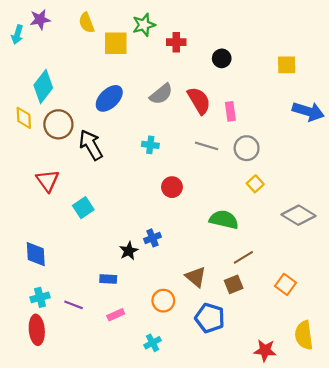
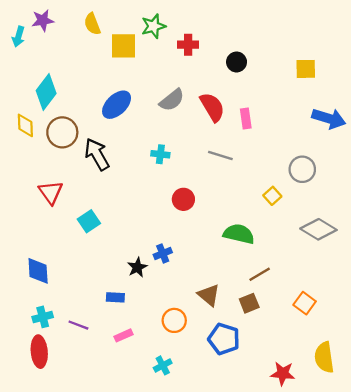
gray circle: (247, 148) -> (302, 169), moved

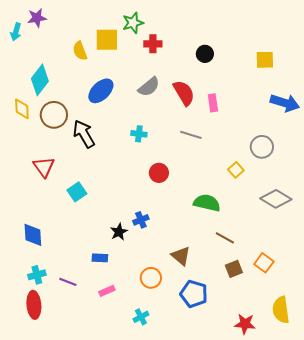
yellow semicircle: (92, 24) -> (80, 51), moved
red cross: (188, 45) -> (153, 44), moved
brown line: (260, 274) -> (225, 238), turned 60
brown square: (249, 303) -> (234, 269), moved

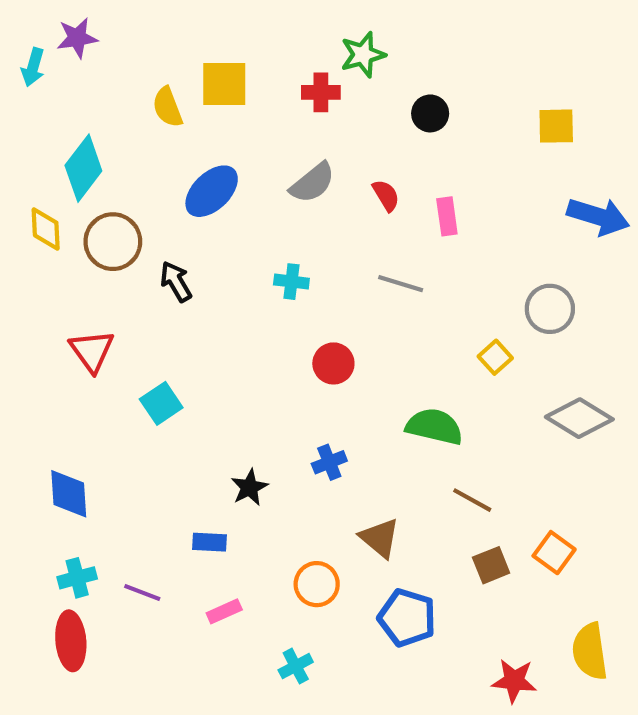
green star: (133, 23) -> (363, 55), moved
red semicircle: (184, 93) -> (386, 195), size x0.6
black arrow: (84, 134) -> (176, 282), size x0.7
blue cross: (141, 220) -> (329, 462), moved

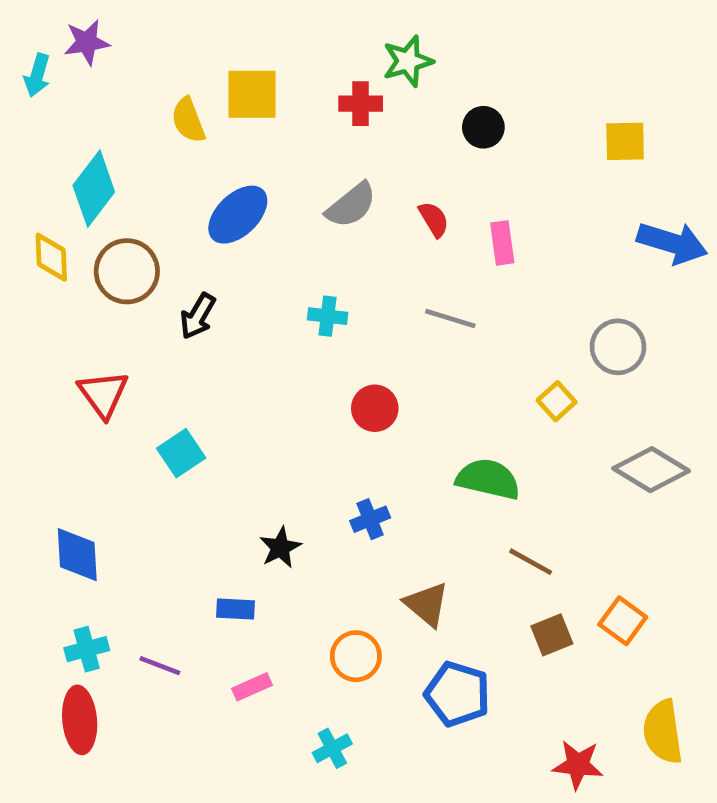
black arrow: (176, 282) -> (198, 316), turned -120

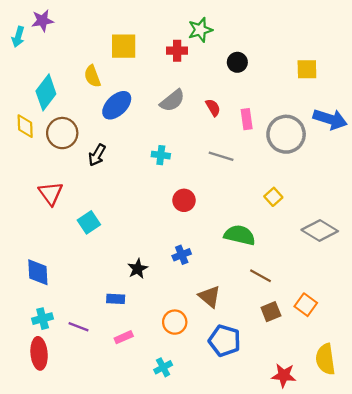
yellow semicircle: (188, 120) -> (92, 76), moved
gray circle: (618, 347) -> (286, 134), moved, size x1.4

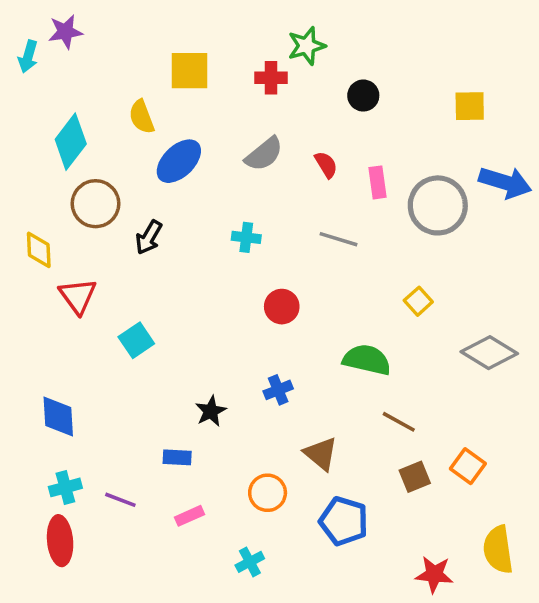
yellow diamond: (25, 126) -> (39, 250), moved

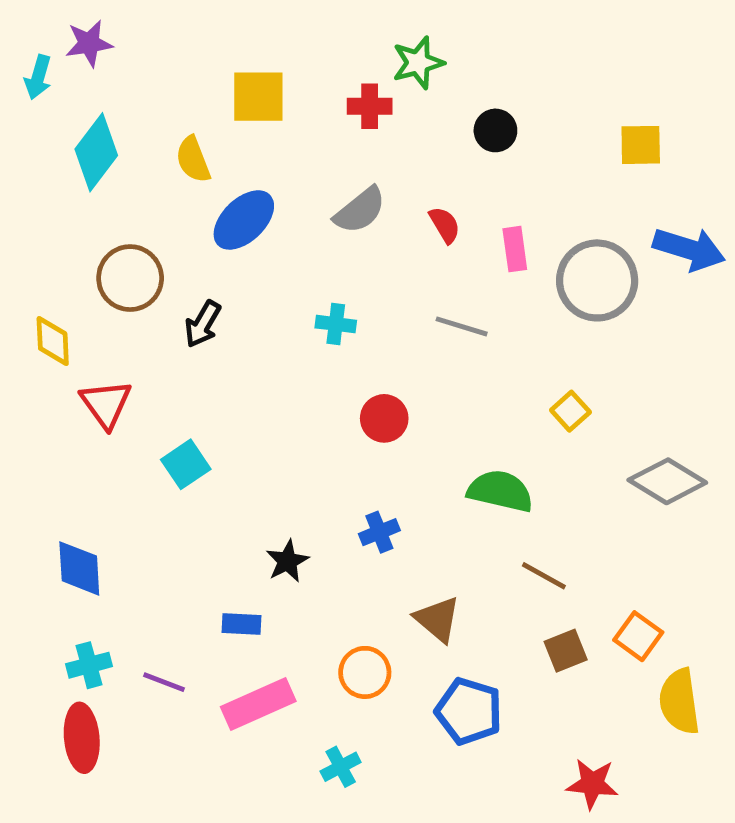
cyan diamond: (71, 142) -> (96, 152), moved
pink rectangle: (190, 516) -> (258, 704), size x1.8
yellow semicircle: (498, 550) -> (679, 701), moved

